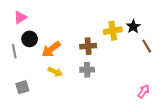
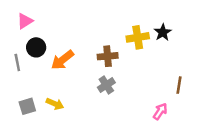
brown line: (147, 46) -> (179, 85), moved, turned 40
gray cross: (87, 70) -> (106, 85), turned -32
yellow arrow: (55, 72) -> (55, 104), moved
pink arrow: (144, 91) -> (160, 111), moved

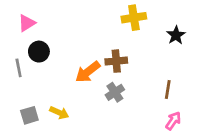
yellow cross: (138, 37) -> (134, 18), moved
orange arrow: (62, 60) -> (88, 72), moved
brown line: (179, 85) -> (168, 90), moved

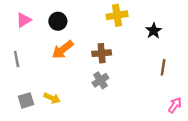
black circle: (39, 52) -> (58, 21), moved
orange arrow: (88, 72) -> (63, 50), moved
brown line: (168, 90) -> (163, 67), moved
pink arrow: (173, 121) -> (175, 105), moved

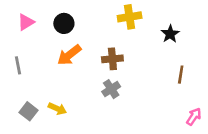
gray square: (26, 100) -> (29, 111), turned -35

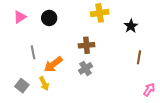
orange arrow: (69, 55) -> (53, 64), moved
gray line: (18, 65) -> (33, 52), moved
yellow arrow: (57, 109) -> (44, 84), turned 40

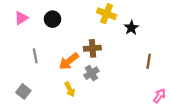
yellow cross: (100, 13) -> (107, 14), turned 30
black star: (131, 26) -> (131, 28), moved
orange arrow: (53, 64) -> (69, 61), moved
yellow arrow: (44, 84) -> (70, 89), moved

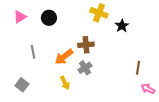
brown line: (149, 61) -> (138, 68), moved
pink arrow: (159, 96) -> (148, 89), turned -96

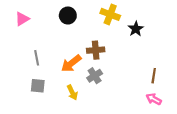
black circle: (49, 18) -> (68, 16), moved
gray square: (22, 85) -> (38, 86), moved, turned -32
pink arrow: (148, 89) -> (154, 99), moved

